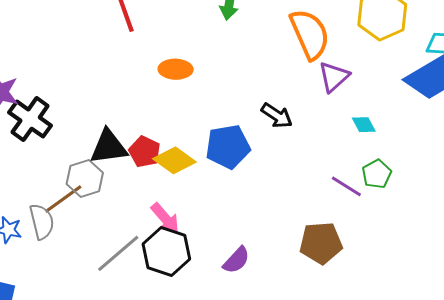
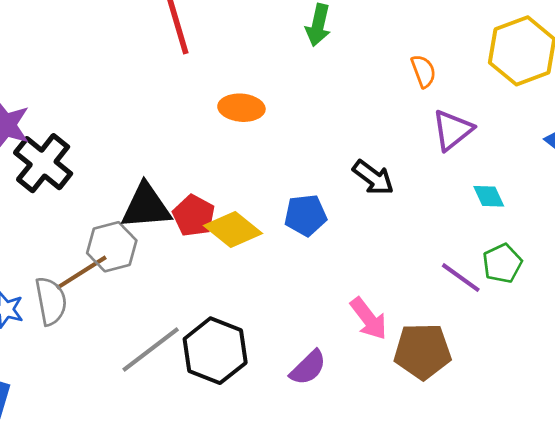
orange semicircle: (310, 34) -> (423, 71), size x0.5
blue pentagon: (228, 147) -> (306, 215), size x0.7
pink arrow: (165, 218) -> (369, 319), moved

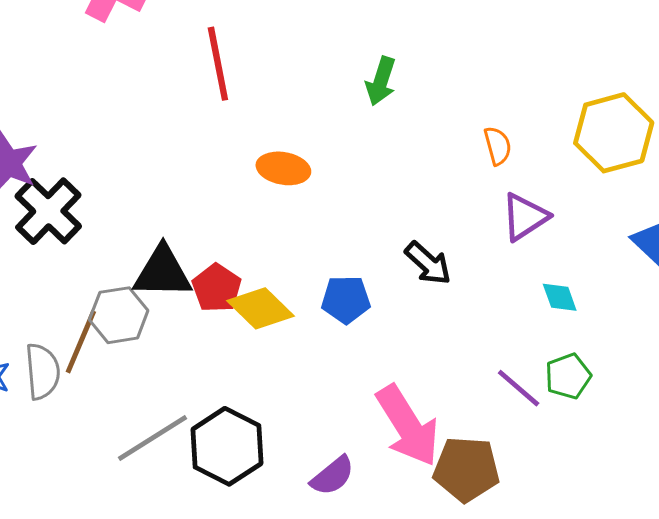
brown line: (81, 273) -> (81, 342), turned -40
pink arrow: (369, 319) -> (408, 426), size x1.6

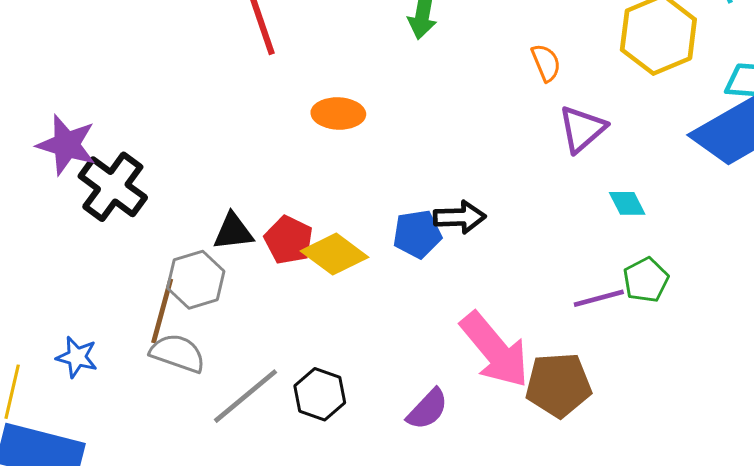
black arrow: (428, 263) -> (460, 217), moved, turned -36
black triangle: (163, 272) -> (233, 232), size x0.7
gray semicircle: (42, 371) -> (178, 353), moved, turned -58
purple line: (519, 388) -> (599, 298), turned -48
black hexagon: (227, 446) -> (320, 394), size x0.7

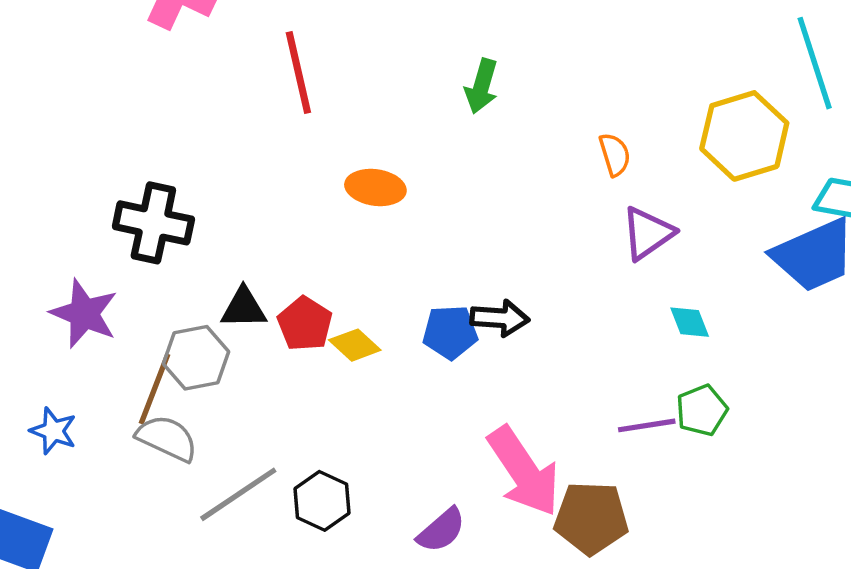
purple star: (66, 145) -> (84, 314), moved
black cross: (113, 187) -> (153, 223), moved, turned -30
yellow diamond: (334, 254) -> (355, 345), size x0.7

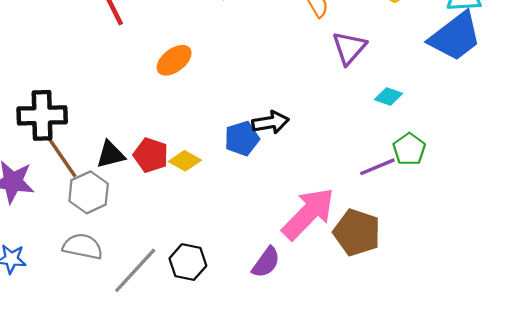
orange ellipse: (375, 187) -> (174, 60), turned -32
cyan diamond: (690, 322) -> (388, 97), turned -36
brown line: (155, 389) -> (62, 157), moved, turned -42
pink arrow: (524, 471) -> (308, 214), turned -88
brown pentagon: (591, 518) -> (357, 232), turned 30

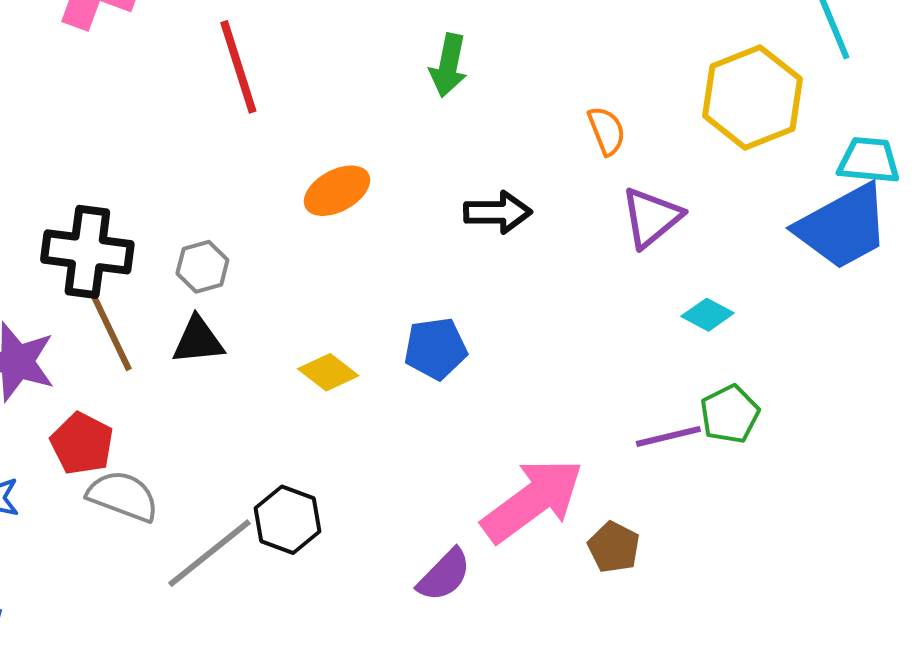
black arrow: (270, 122) -> (498, 212), moved
red pentagon: (151, 155) -> (82, 444), moved
gray hexagon: (89, 192) -> (202, 267), moved, size x0.7
brown pentagon: (357, 232) -> (614, 547), size x0.6
black hexagon: (188, 262) -> (287, 520), moved

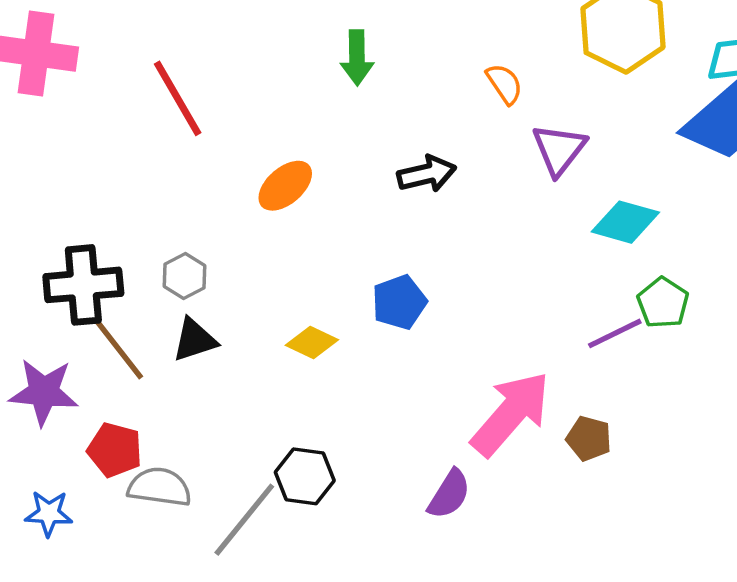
cyan diamond: (708, 315) -> (625, 222), size x1.5

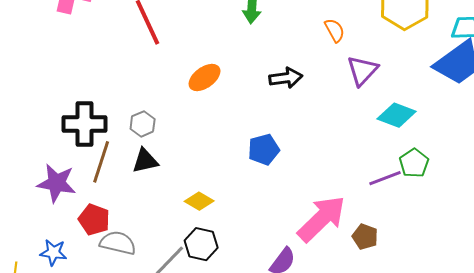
yellow diamond: (312, 343) -> (199, 201), moved
brown line: (118, 348) -> (101, 162), turned 51

